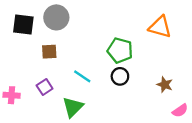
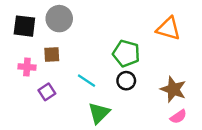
brown star: (165, 85) -> (173, 89), size x1.5
pink cross: (12, 95) -> (27, 67), moved
green triangle: (73, 107) -> (99, 113), moved
pink semicircle: (180, 111) -> (178, 117), moved

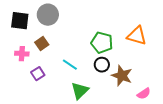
orange triangle: (168, 29) -> (137, 36), moved
brown square: (52, 55) -> (42, 44), turned -32
brown star: (173, 89) -> (122, 76), moved

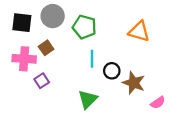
orange triangle: (137, 36) -> (139, 31), moved
green pentagon: (102, 43) -> (84, 27), moved
pink cross: (22, 54) -> (24, 59), size x1.5
cyan line: (70, 65) -> (92, 59), moved, turned 56

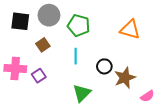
pink cross: (24, 59) -> (15, 68), moved
cyan line: (92, 59) -> (76, 56), moved
brown star: (134, 83) -> (125, 78), turned 30

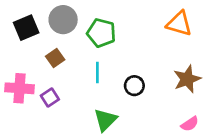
black square: (20, 21) -> (26, 28), turned -30
orange triangle: (130, 30) -> (179, 24), moved
brown star: (125, 78) -> (187, 79), moved

